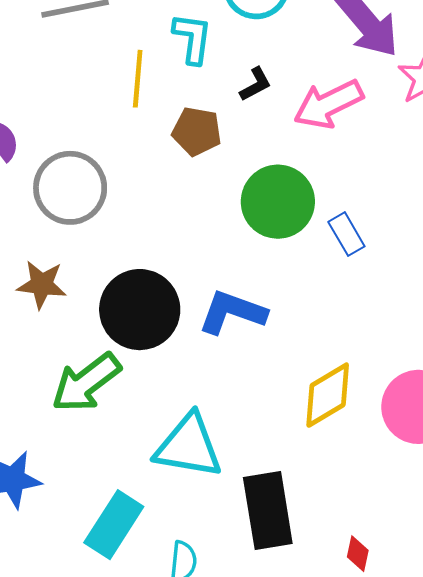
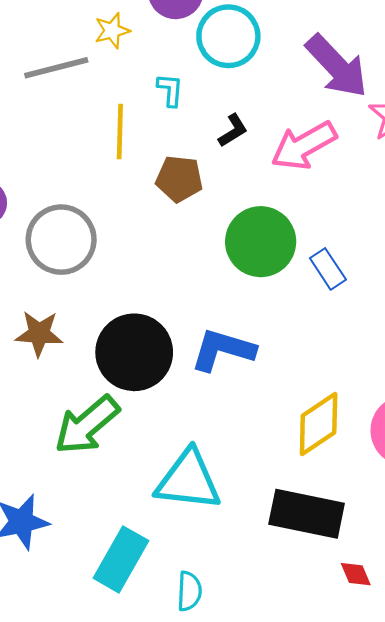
cyan L-shape: (192, 38) -> (170, 90), size x0.7
black rectangle: (268, 511) -> (307, 514), moved, turned -66
red diamond: (358, 554) -> (356, 574), turned -32

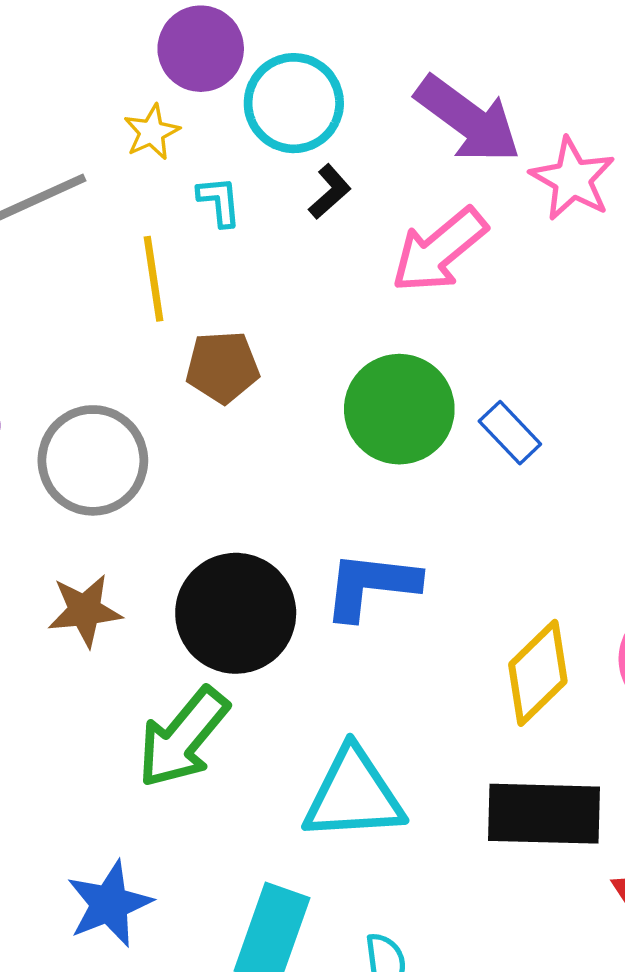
yellow star: (112, 31) -> (152, 132), moved
black L-shape: (233, 131) -> (330, 192), moved
brown pentagon: (179, 179) -> (222, 367), moved

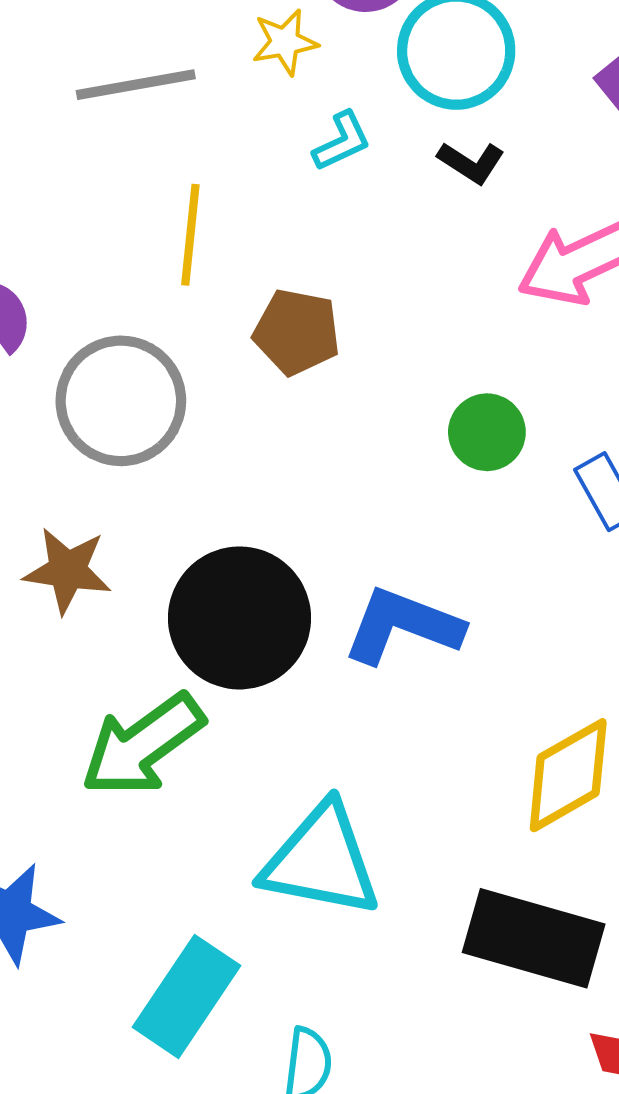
black L-shape: (330, 192) -> (471, 163), turned 60
cyan L-shape: (219, 201) -> (342, 141), turned 56
yellow line: (153, 279) -> (190, 235), moved
green circle: (399, 409) -> (487, 432), size x0.6

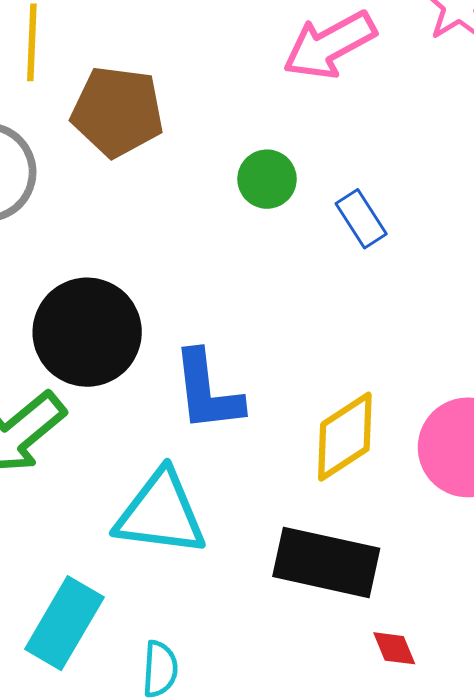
brown pentagon: (297, 332) -> (117, 112), size x1.4
blue L-shape: (403, 626) -> (207, 391), moved, turned -114

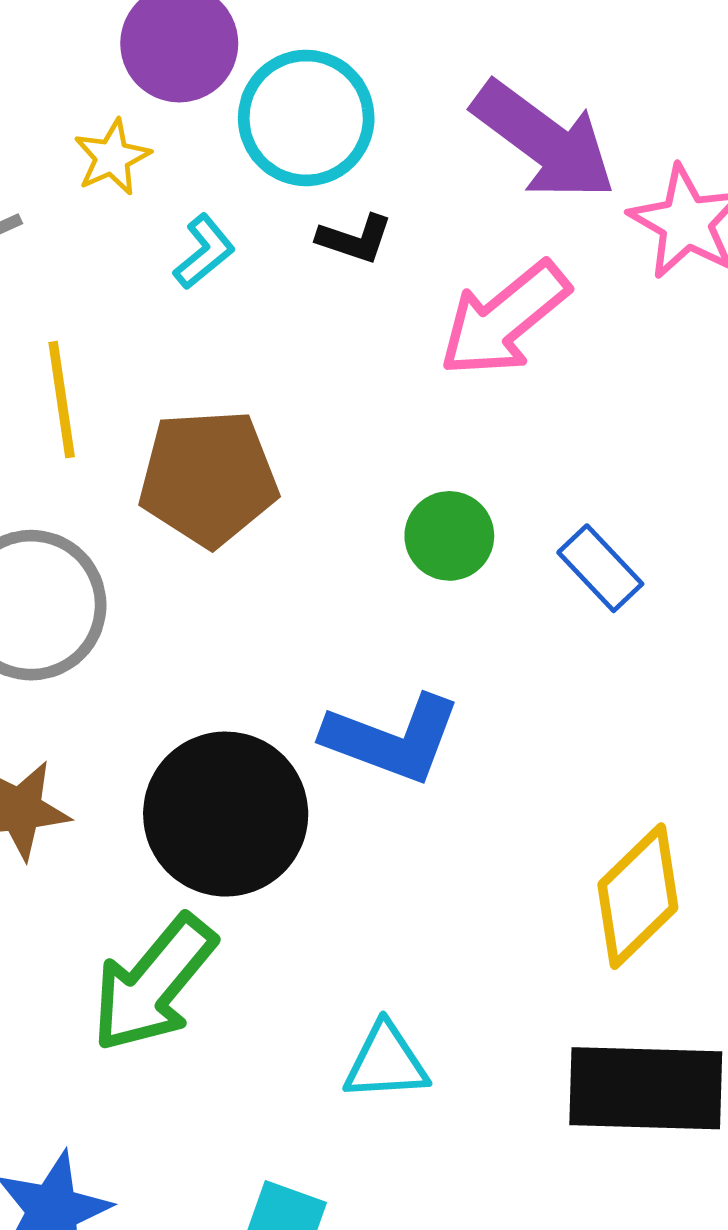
blue L-shape: (207, 391) -> (392, 739), moved, turned -52
cyan triangle: (161, 513) -> (386, 1062), size x0.6

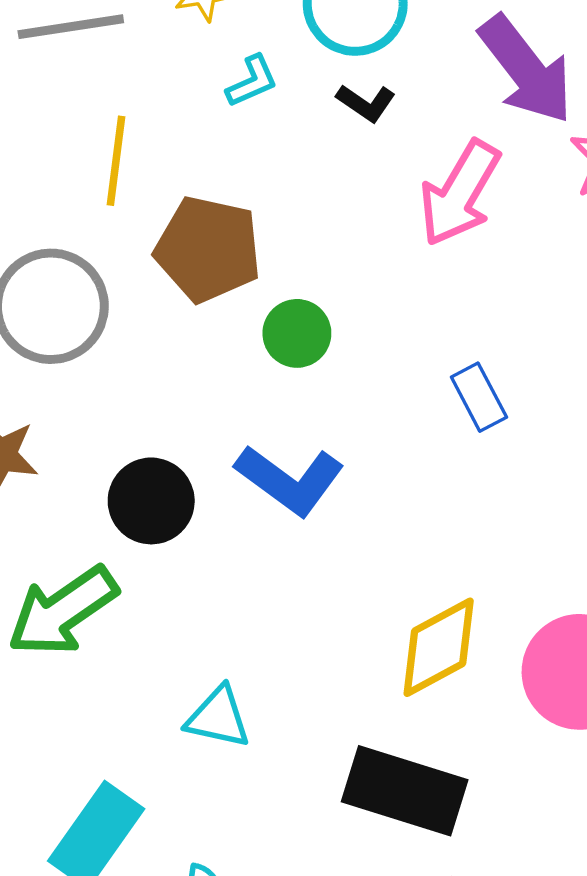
pink arrow: (504, 319) -> (460, 193), turned -36
green circle: (449, 536) -> (297, 333), moved
black circle: (226, 814) -> (151, 501), size x0.7

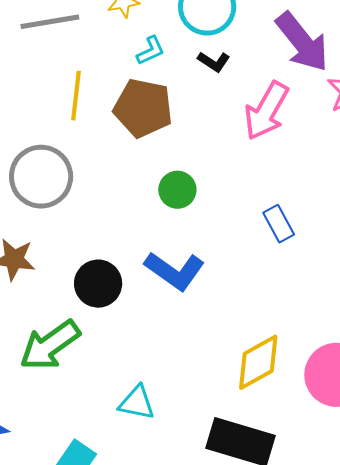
brown pentagon: (208, 249) -> (143, 108), moved

